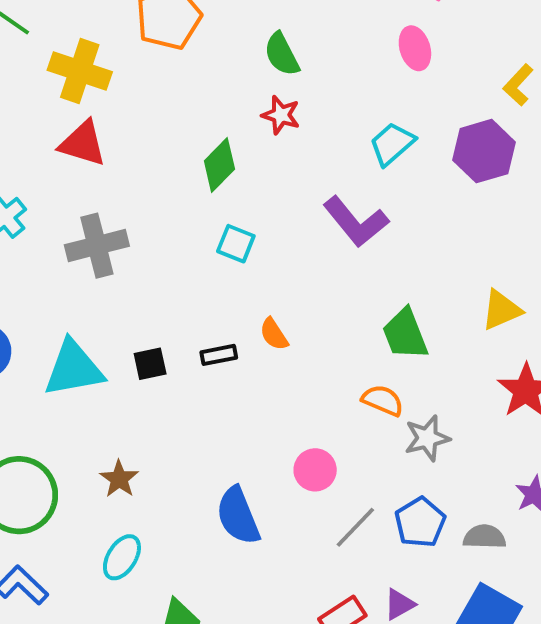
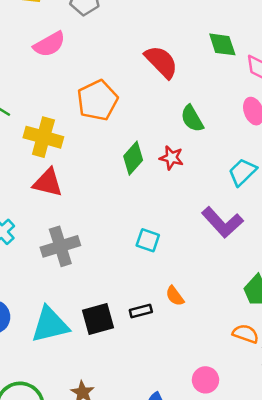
green semicircle: (282, 54) -> (192, 119), moved
green diamond: (219, 165) -> (133, 158), moved
black square: (150, 364) -> (98, 319), size x1.5

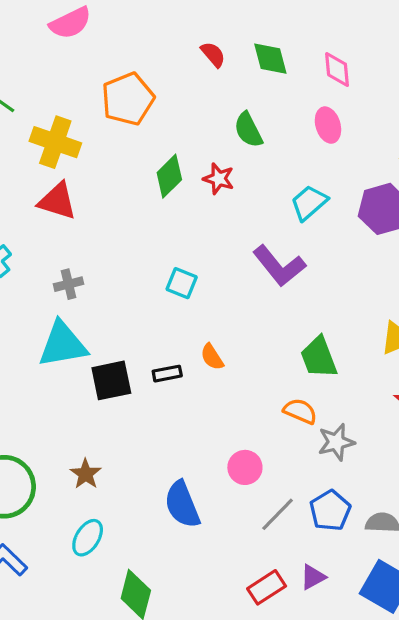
green diamond: (222, 44) -> (270, 59), moved
red semicircle: (161, 62) -> (213, 54), size x0.6
gray cross: (60, 246) -> (69, 284), size x0.6
cyan triangle: (50, 325) -> (63, 345), moved

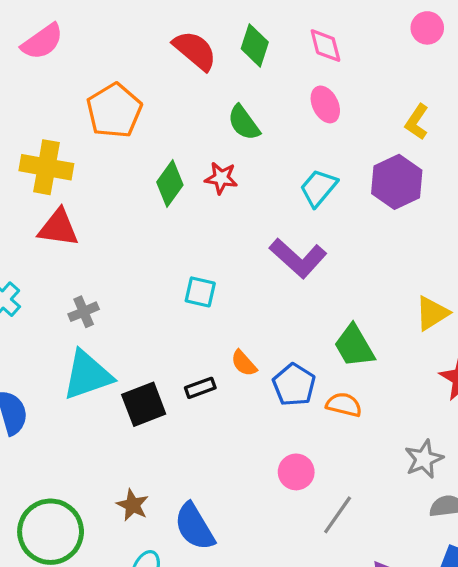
red semicircle: (213, 54) -> (195, 50), size x1.6
green diamond: (270, 59) -> (255, 45), turned 42
gray star: (336, 442) -> (424, 459), moved
blue semicircle: (182, 504) -> (195, 527), moved
blue pentagon: (330, 510) -> (294, 385), moved

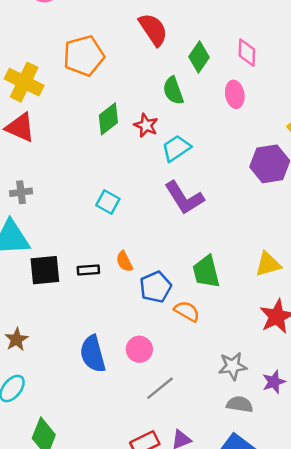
green diamond: (255, 45) -> (199, 57), moved
cyan trapezoid: (318, 188) -> (176, 148), moved
blue semicircle: (195, 527) -> (93, 354), moved

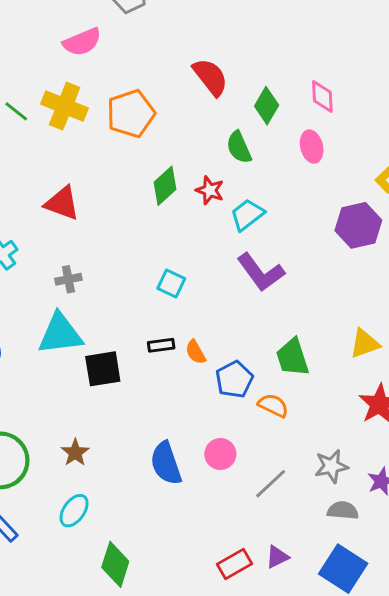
yellow cross: (24, 82) -> (65, 106), moved
black rectangle: (88, 270) -> (161, 345), moved
gray line: (160, 388) -> (271, 484), moved

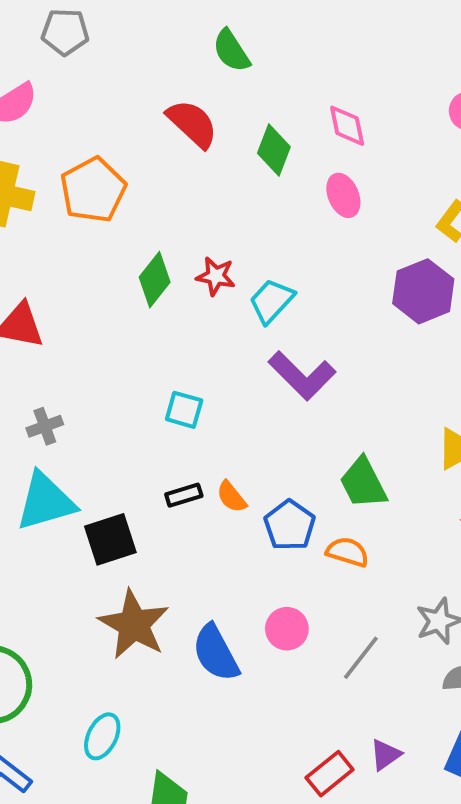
green semicircle: (239, 147) -> (231, 51), moved
brown star: (75, 453) -> (134, 624), moved, size x1.8

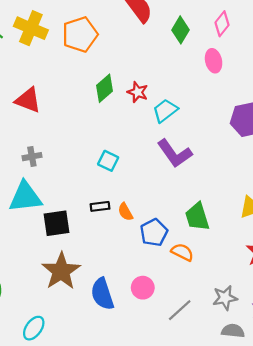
pink diamond: (347, 126) -> (222, 24), turned 40

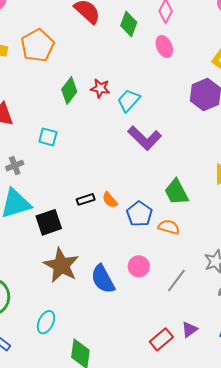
cyan square: (108, 161) -> (48, 137), moved

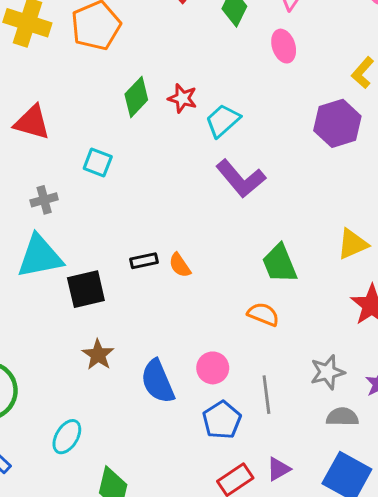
blue pentagon: (139, 214) -> (222, 420), moved
brown star: (61, 265) -> (98, 355), size x0.6
gray line: (176, 281) -> (266, 395), turned -50

